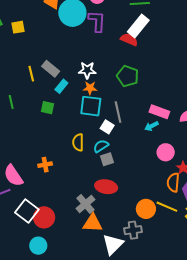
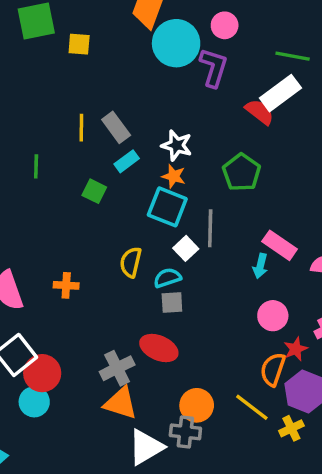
cyan arrow: (151, 126) -> (260, 266), turned -64
orange circle: (146, 209) -> (197, 405), moved
cyan circle: (38, 246) -> (34, 402), moved

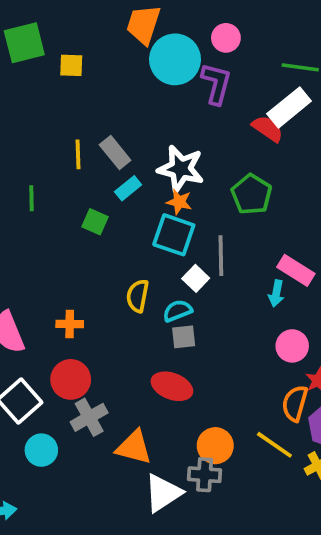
white star: (177, 145) -> (181, 169), size x1.4
gray cross: (117, 368) -> (89, 417), moved
red circle: (42, 373) -> (71, 379), moved

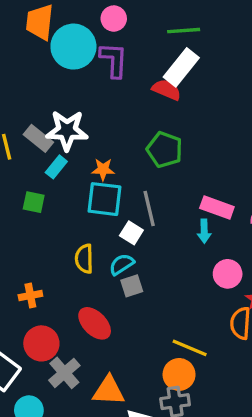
white star: (181, 169) -> (67, 130), moved
red ellipse: (172, 386) -> (95, 323), moved, turned 36
yellow line: (274, 445) -> (190, 348), moved

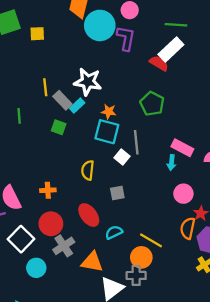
gray rectangle: (38, 138) -> (62, 100), moved
cyan semicircle: (122, 264) -> (114, 232), moved

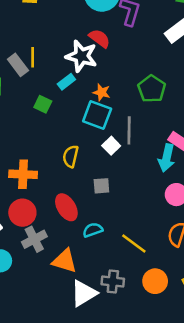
red semicircle: (159, 63) -> (100, 38), moved
gray rectangle: (62, 100) -> (18, 65), moved
cyan arrow: (171, 163) -> (167, 158), size x1.5
orange cross: (48, 190) -> (23, 174), size x1.5
orange circle: (141, 257) -> (155, 281), moved

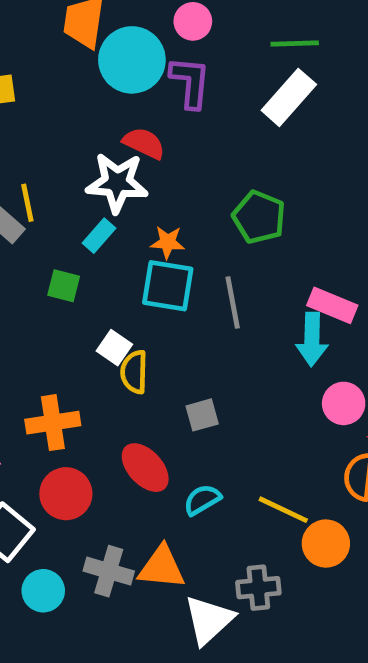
white square: (111, 146) -> (114, 348), moved
gray cross: (34, 239) -> (109, 571), moved, turned -35
orange circle: (155, 281) -> (326, 544), moved

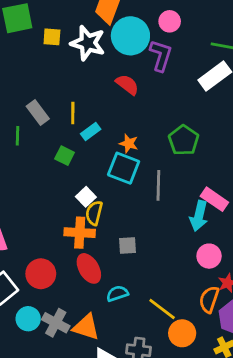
white star: (117, 183) -> (88, 43), moved
yellow line: (27, 203) -> (73, 113), moved
orange cross: (53, 423) -> (80, 233), moved
cyan circle: (43, 591) -> (28, 319), moved

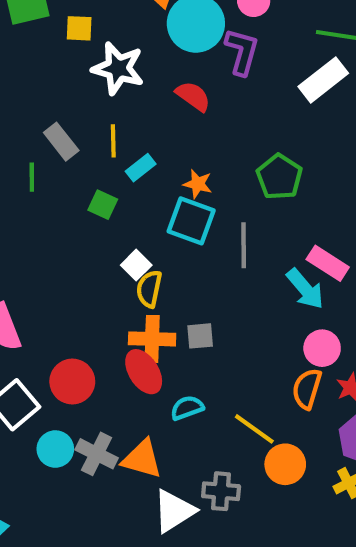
white star: (88, 43) -> (118, 68), moved
cyan arrow: (199, 216) -> (305, 289), turned -52
orange cross: (80, 233) -> (152, 339), moved
orange semicircle: (209, 299) -> (307, 389), moved

